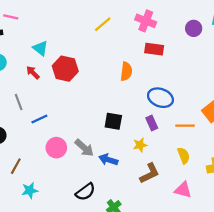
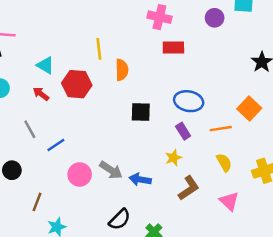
yellow line: (103, 24) -> (99, 49), moved, turned -48
orange semicircle: (126, 71) -> (122, 70), moved
black square: (113, 121) -> (141, 112), moved
pink triangle: (183, 190) -> (229, 201), turned 36

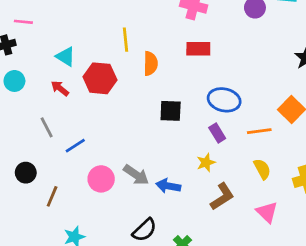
red rectangle: (173, 48) -> (198, 49), moved
brown line: (37, 202) -> (52, 196), moved

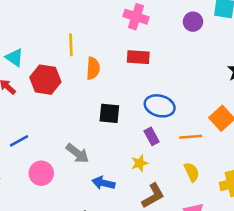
gray arrow: (136, 175) -> (77, 153), moved

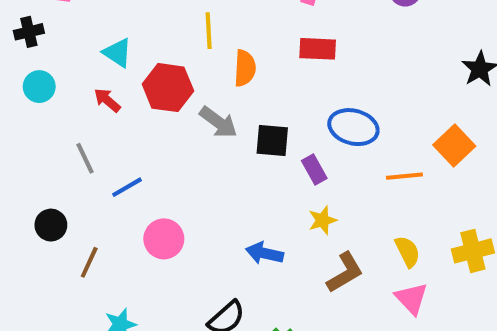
purple rectangle: (152, 136) -> (314, 169), moved
gray arrow: (77, 153) -> (218, 122), moved
yellow semicircle: (192, 172) -> (407, 252), moved

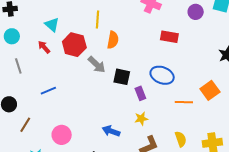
red rectangle: (318, 49) -> (169, 37), moved
gray line: (85, 158) -> (18, 66), moved
pink circle: (164, 239) -> (62, 135), moved

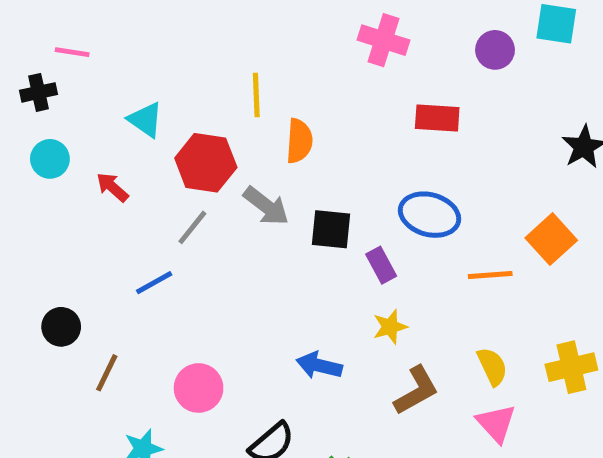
red arrow: (44, 47) -> (112, 187), moved
gray line: (18, 66) -> (192, 227), moved, turned 63

